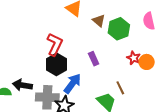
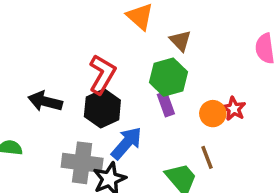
green hexagon: (119, 29) -> (168, 77), moved
orange circle: (147, 62) -> (213, 114), moved
black arrow: (22, 85) -> (45, 101), moved

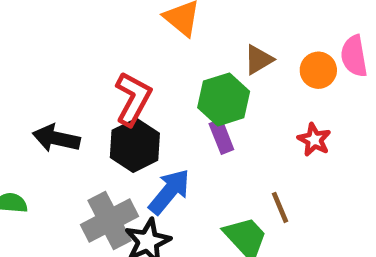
brown triangle: (180, 41) -> (259, 60), moved, turned 45
orange circle: (213, 114) -> (318, 70), moved
gray cross: (82, 163) -> (110, 221), turned -33

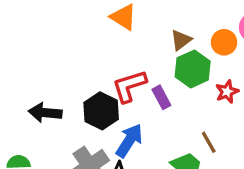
red L-shape: (133, 99) -> (129, 86), moved, turned -129
green hexagon: (224, 99) -> (193, 69), moved
red star: (314, 140) -> (227, 92), turned 30

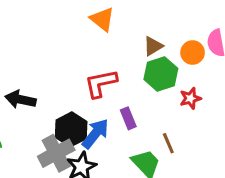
purple rectangle: (161, 97) -> (128, 118), moved
black hexagon: (101, 111) -> (71, 129), moved

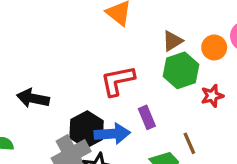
blue arrow: (95, 134) -> (112, 134), turned 48

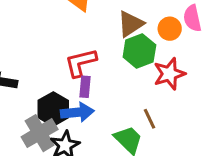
brown triangle: (172, 41) -> (131, 24), size x1.4
red star: (212, 96) -> (169, 74), size x1.5
purple rectangle: (147, 117) -> (85, 87), moved, turned 30

